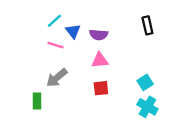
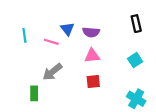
cyan line: (54, 21) -> (24, 35), moved, turned -56
cyan square: (145, 82) -> (135, 60), moved

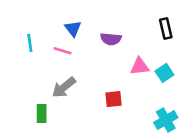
blue triangle: (67, 29) -> (73, 29), moved
pink triangle: (92, 56) -> (140, 66), moved
cyan cross: (136, 99) -> (166, 120), turned 30

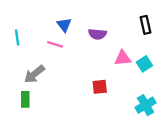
cyan line: (30, 43) -> (17, 37), moved
gray arrow: (64, 87) -> (34, 74), moved
green rectangle: (42, 114) -> (25, 99), moved

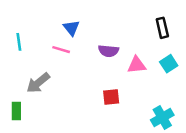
purple semicircle: (97, 34) -> (109, 51), moved
cyan square: (144, 64) -> (169, 64), moved
green rectangle: (25, 99) -> (16, 111), moved

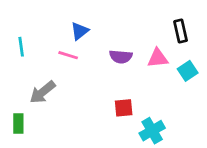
blue triangle: (71, 28) -> (80, 31), turned 30
pink triangle: (137, 65) -> (158, 58), moved
cyan cross: (162, 117) -> (152, 131), moved

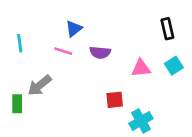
purple semicircle: (121, 57) -> (100, 52), moved
pink triangle: (158, 58) -> (141, 68), moved
green rectangle: (18, 124) -> (17, 104), moved

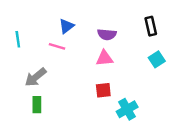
purple semicircle: (100, 52) -> (107, 34), moved
pink triangle: (141, 68) -> (104, 58), moved
green rectangle: (17, 104) -> (37, 105), moved

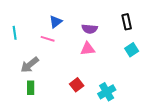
red square: (103, 90) -> (77, 85), moved, turned -32

